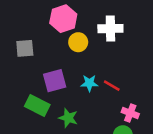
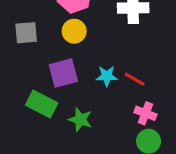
yellow circle: (78, 42) -> (74, 31), moved
pink cross: (130, 113) -> (145, 113), moved

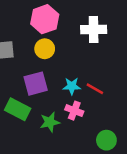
pink cross: (145, 113) -> (74, 111), moved
green star: (80, 120) -> (50, 122), turned -30

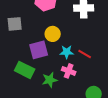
yellow circle: (45, 49) -> (53, 34), moved

